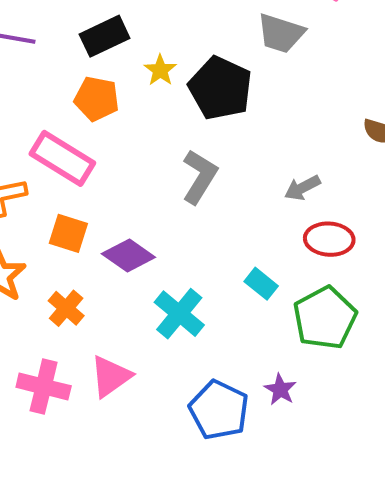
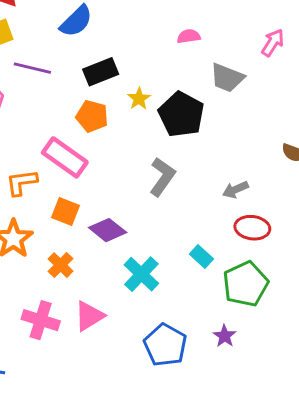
purple star: (280, 389) -> (225, 336), moved

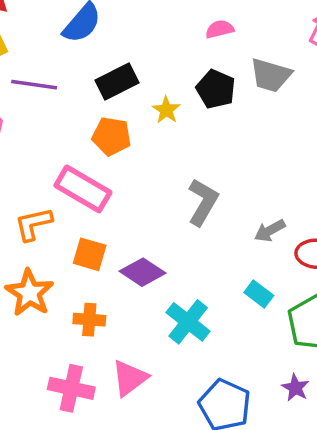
black pentagon: (181, 114) -> (216, 89), moved, size x0.7
gray arrow: (235, 190) -> (270, 231), moved
orange cross: (60, 265) -> (89, 320), turned -35

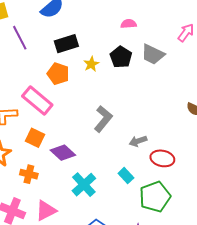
purple line: (34, 85) -> (20, 38), turned 45

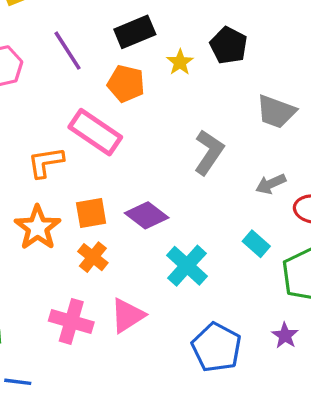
purple line: (20, 38) -> (67, 51), moved
gray trapezoid: (153, 54) -> (276, 112), moved
orange square: (35, 138) -> (91, 213), moved, turned -30
orange cross: (29, 174) -> (93, 257), turned 30

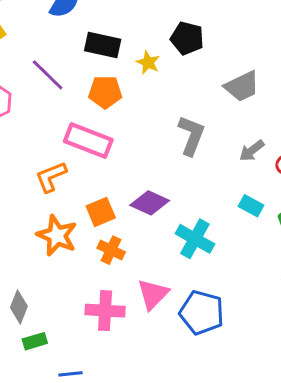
black rectangle: (135, 32) -> (103, 45), turned 48
gray trapezoid: (276, 112) -> (242, 86), turned -33
blue pentagon: (216, 347) -> (202, 313), moved

